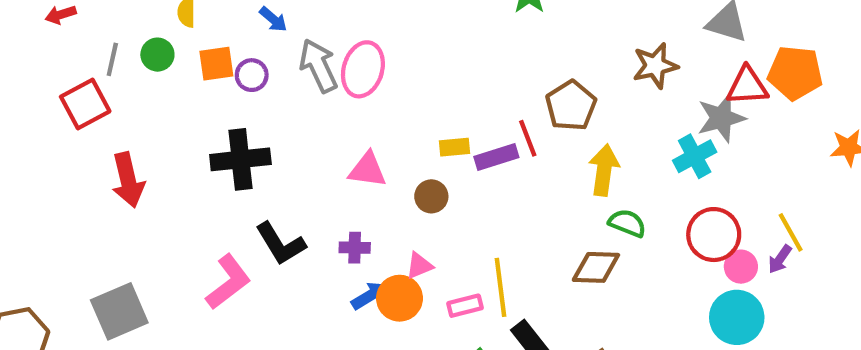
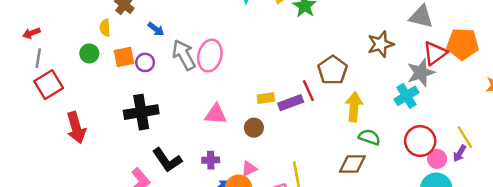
gray line: (112, 59) -> (38, 58), moved
red triangle: (747, 86) -> (435, 53), turned -30

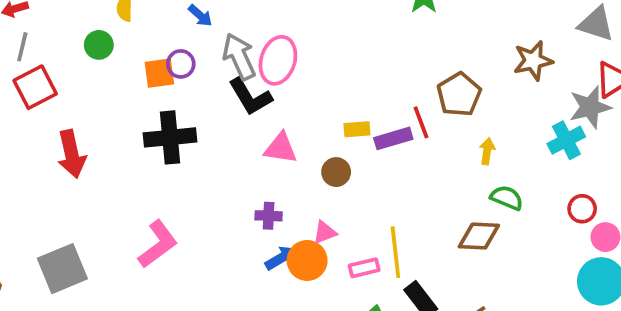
orange square: (124, 57) -> (159, 73), moved
yellow arrow: (354, 107) -> (487, 151), size x0.6
red circle: (420, 141) -> (582, 209), size x0.6
black L-shape: (167, 160) -> (250, 97), moved

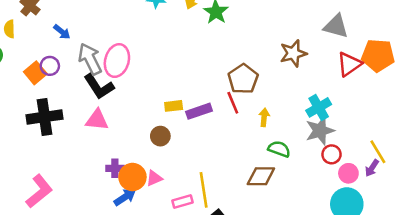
orange square: (159, 73) -> (35, 73), turned -30
gray star: (590, 107) -> (320, 131), moved
red line: (421, 122) -> (233, 103), moved
pink triangle: (281, 148) -> (97, 120), moved
orange circle: (307, 260) -> (132, 177), moved

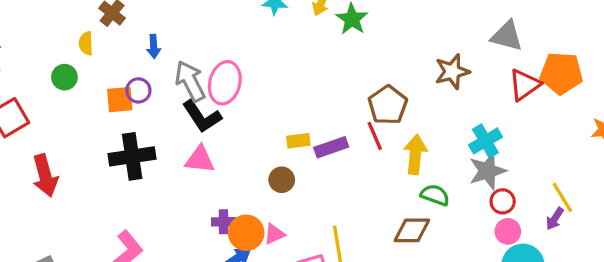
blue arrow: (62, 32) -> (154, 46), turned 48
orange square: (35, 73) -> (120, 100), turned 35
yellow arrow: (264, 117) -> (415, 154), size x1.6
pink circle: (348, 173) -> (508, 231), moved

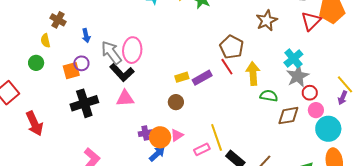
brown diamond: (412, 230) -> (288, 116), moved

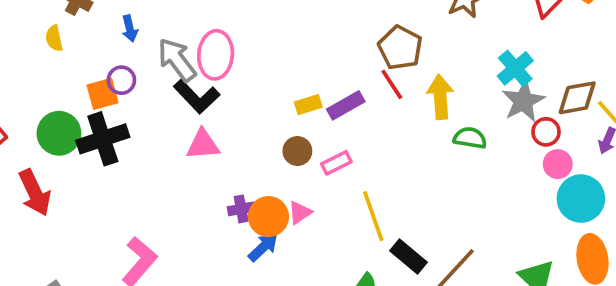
green circle: (36, 63) -> (59, 133), moved, size x1.5
black cross: (84, 103) -> (103, 139), moved
brown diamond: (288, 116) -> (577, 98), moved
pink rectangle: (202, 149) -> (336, 163), moved

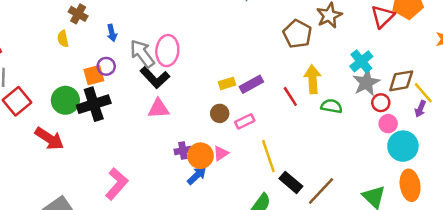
brown pentagon: (400, 48) -> (297, 34), moved
red line: (392, 84) -> (290, 96), moved
red arrow: (35, 193) -> (49, 139), turned -32

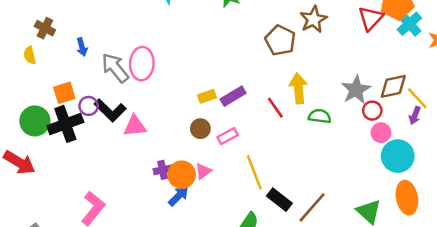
cyan cross: (361, 61) -> (409, 24), moved
purple circle: (106, 66) -> (89, 106), moved
black L-shape: (155, 78) -> (110, 110), moved

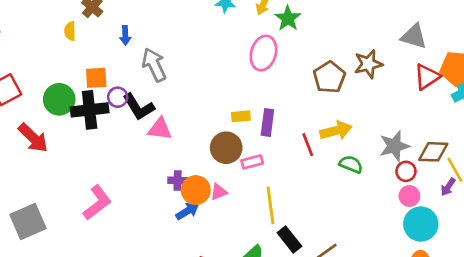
pink ellipse: (142, 64) -> (263, 53), moved
yellow arrow: (298, 88) -> (336, 131), turned 68
purple rectangle: (233, 96) -> (267, 122), turned -65
brown circle: (200, 129) -> (226, 148), size x1.5

